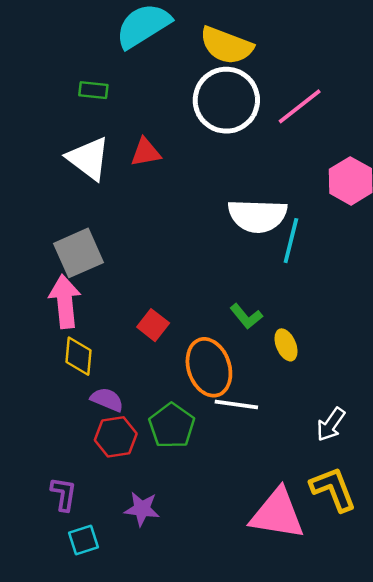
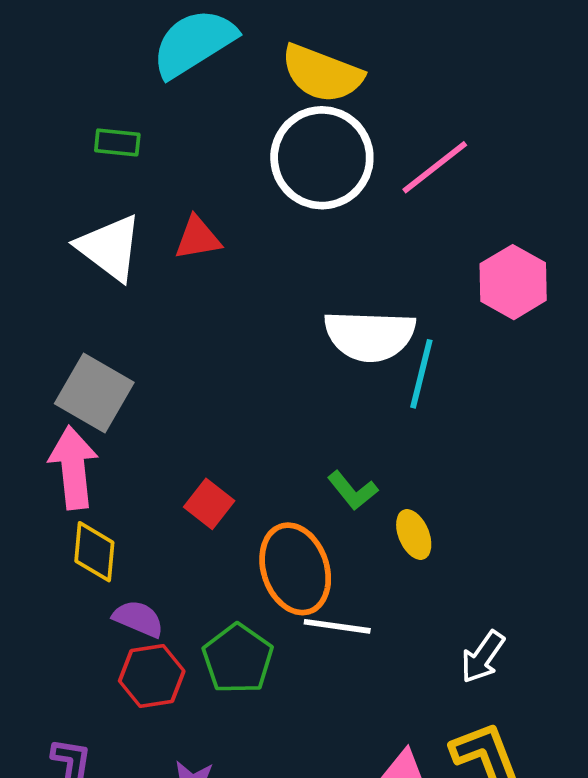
gray square: (79, 253) -> (94, 393), turned -36

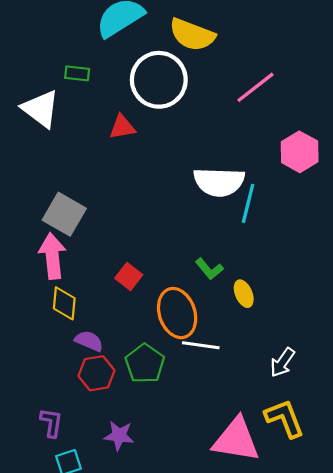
white circle: (322, 158) -> (159, 80), moved
white triangle: (110, 248) -> (41, 109), moved

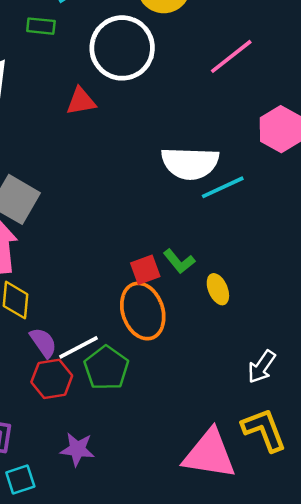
green rectangle: (77, 73) -> (41, 26), moved
cyan line: (248, 203) -> (223, 187), turned 51
red square: (129, 276) -> (145, 270), moved, turned 32
purple semicircle: (89, 341) -> (43, 343), turned 32
white line: (201, 345) -> (78, 347), moved, turned -36

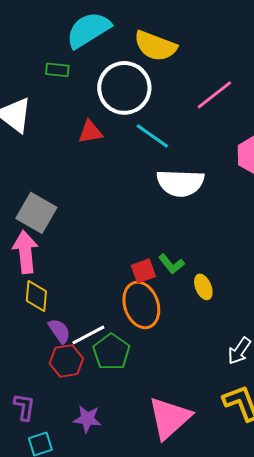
cyan line: (223, 187) -> (152, 136), moved, turned 60
pink triangle: (209, 454) -> (169, 418), moved, turned -51

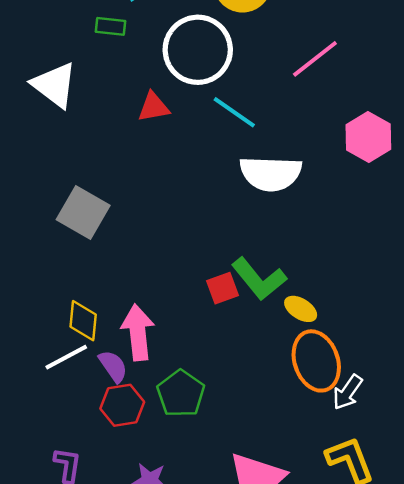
pink arrow: (25, 252) -> (138, 332), moved
green L-shape: (171, 264) -> (259, 279), size x1.6
yellow ellipse: (203, 287) -> (301, 309), turned -35
orange ellipse: (141, 305) -> (316, 361), moved
white line: (88, 335) -> (66, 357), moved

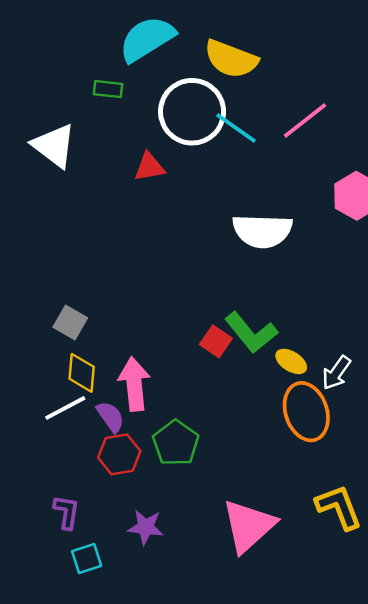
cyan line: (234, 112) -> (236, 128), moved
gray square: (83, 213) -> (70, 323), moved, size x0.7
red square: (222, 288) -> (216, 341), turned -36
white arrow: (347, 392) -> (336, 373), moved

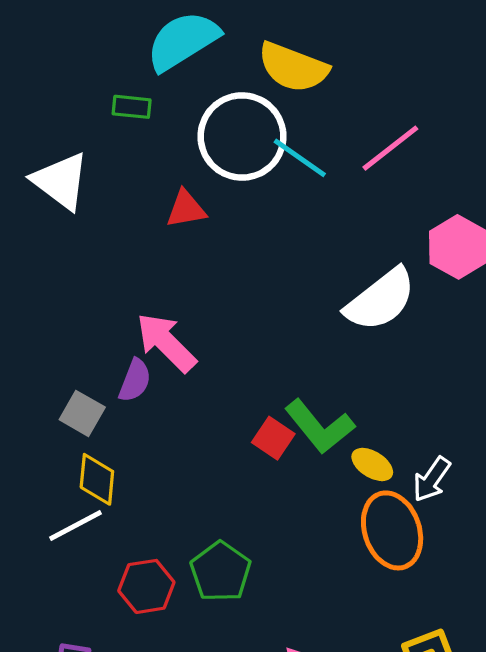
white semicircle: (262, 231) -> (380, 300), moved, turned -40
pink arrow: (134, 384) -> (166, 343), moved, turned -39
purple semicircle: (110, 417) -> (135, 380), moved, turned 56

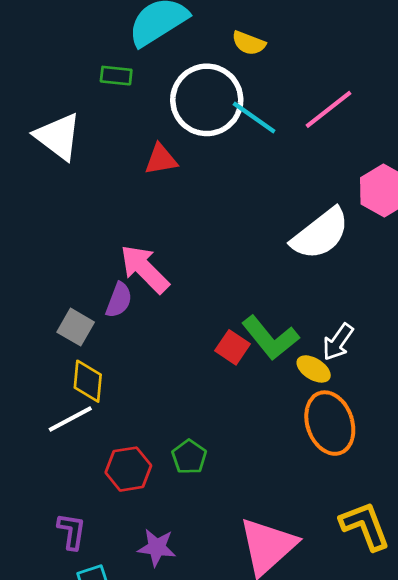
yellow semicircle: (293, 67) -> (249, 43), size x0.6
white arrow: (432, 479) -> (338, 342), moved
green pentagon: (221, 572) -> (189, 457), size x0.7

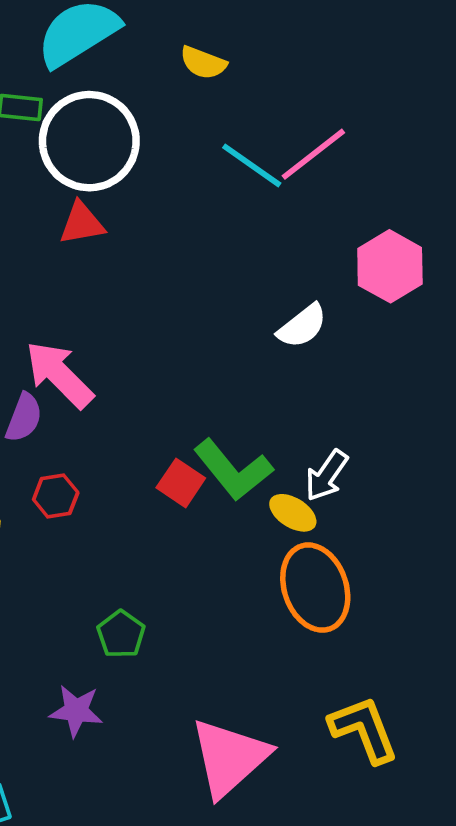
white circle: (207, 100) -> (89, 141), moved
cyan line: (254, 117) -> (252, 165), moved
white semicircle: (320, 234) -> (302, 326), size x0.6
red hexagon: (128, 469) -> (56, 496), moved, size x0.7
purple star: (157, 547) -> (76, 711), moved

